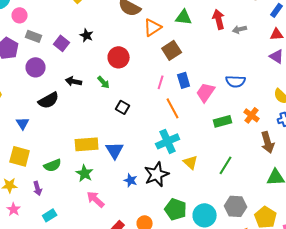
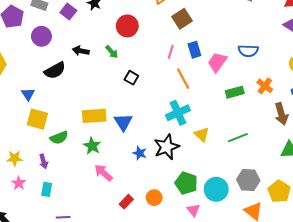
yellow square: (20, 156) -> (37, 119), moved
green line: (226, 165) -> (238, 138), turned 36
cyan rectangle: (50, 215) -> (47, 189), moved, turned -48

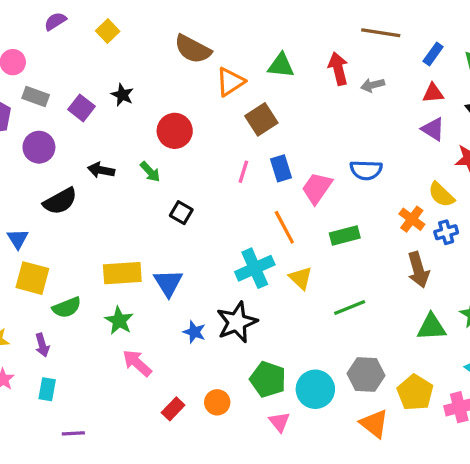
orange line: (183, 79) -> (284, 227), moved
orange cross: (265, 86) -> (412, 219), moved
yellow triangle: (202, 135) -> (301, 278), moved

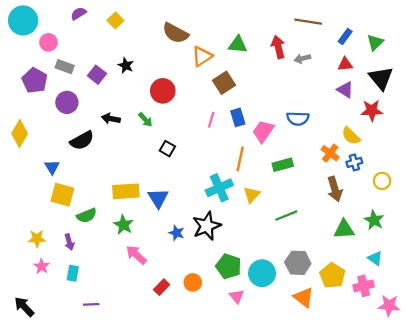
orange line: (284, 227) -> (240, 159), turned 40
yellow triangle: (301, 278) -> (252, 195), turned 30

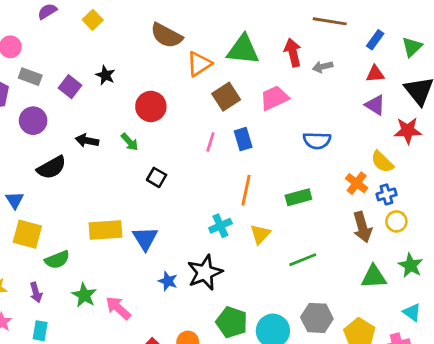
green triangle: (238, 45) -> (243, 50), size x1.4
pink trapezoid: (263, 131) -> (274, 98), moved, turned 30
yellow circle: (382, 181) -> (396, 221), moved
cyan cross: (219, 188) -> (220, 226), size x0.7
green star: (124, 225) -> (84, 295), moved

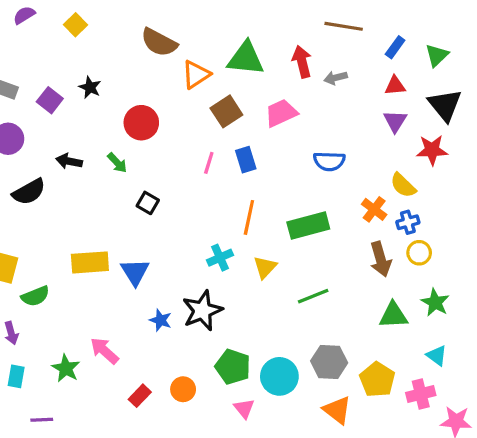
purple triangle: (375, 105) -> (395, 121), turned 30
green rectangle: (298, 197) -> (308, 225), size x1.4
green star: (84, 295) -> (66, 368), moved

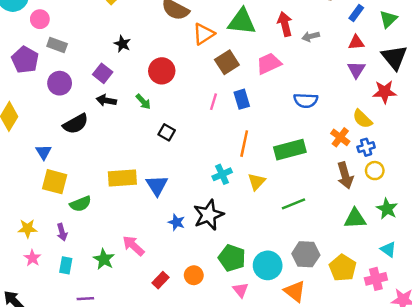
purple square: (50, 100) -> (103, 73), moved
orange triangle: (337, 410) -> (295, 291), moved

